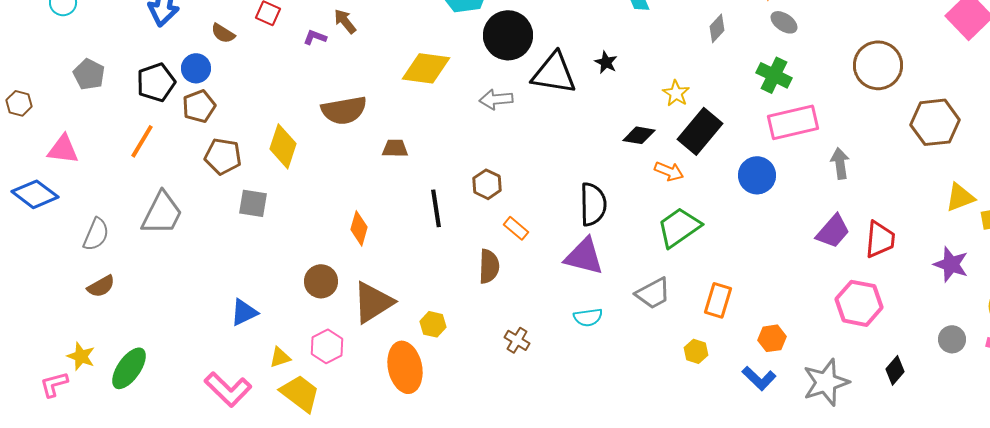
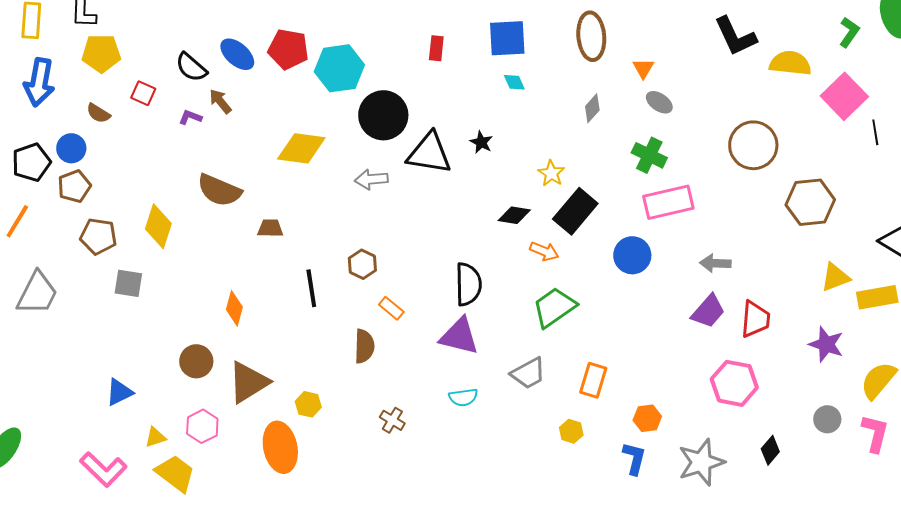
brown semicircle: (344, 110) -> (219, 190), turned 33
gray arrow: (840, 163) -> (715, 263), moved, turned -80
blue L-shape: (759, 378) -> (634, 458), turned -120

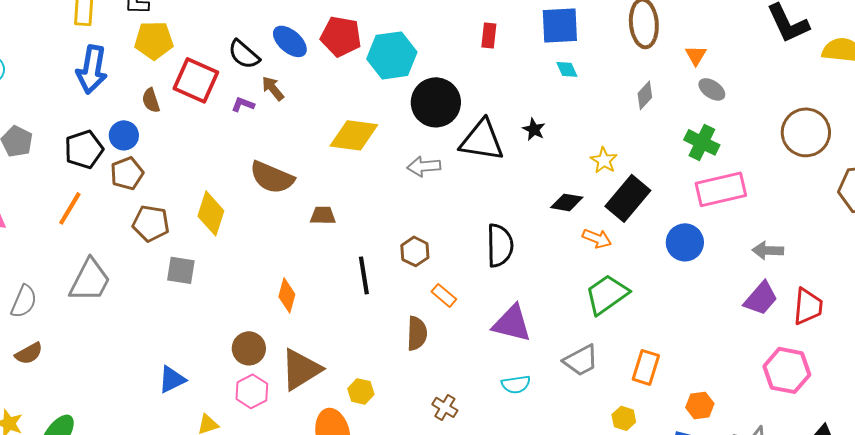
red square: (143, 93) -> (196, 80), size x1.8
brown semicircle: (98, 113) -> (151, 100), turned 40
black semicircle: (468, 284) -> (500, 245), moved
pink hexagon: (202, 426) -> (252, 391), moved

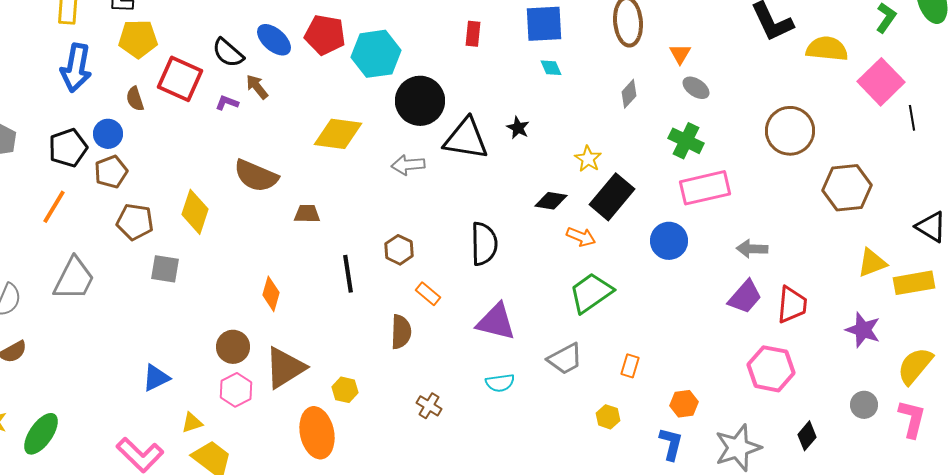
orange rectangle: (646, 367) -> (630, 366), size x0.7

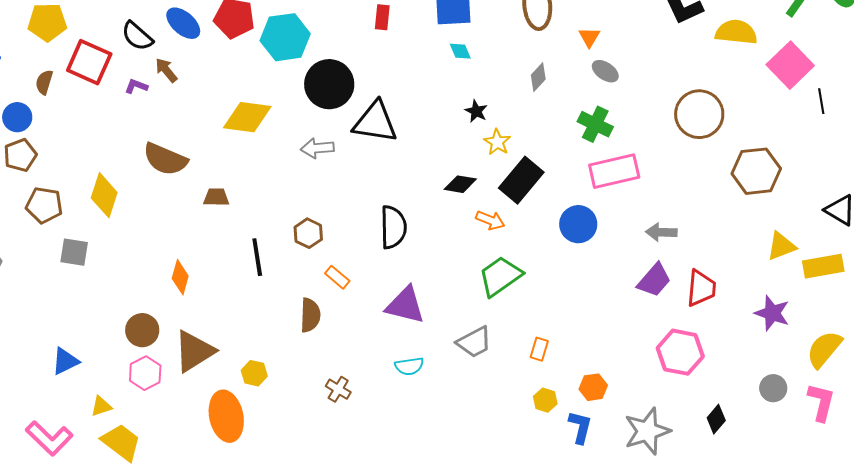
brown semicircle: (135, 99) -> (44, 82), turned 35
black star: (518, 128) -> (476, 111), moved
yellow hexagon: (608, 417) -> (545, 400), moved

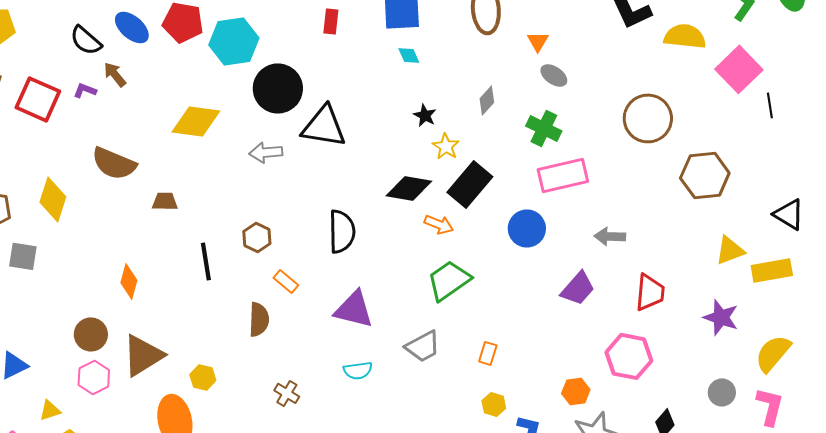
red square: (89, 62) -> (38, 99), moved
gray diamond: (538, 77) -> (487, 100), moved
black diamond: (460, 184) -> (409, 188), size x1.4
purple trapezoid: (654, 280) -> (578, 288), moved
orange hexagon: (593, 387) -> (576, 391), moved

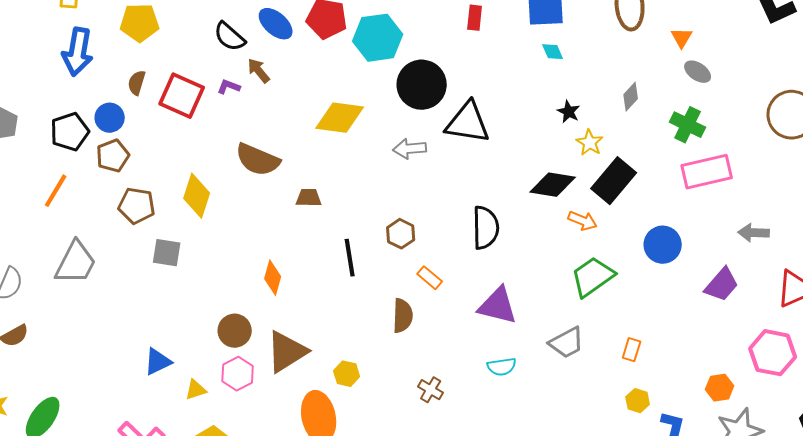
blue circle: (527, 228) -> (663, 245), moved
yellow triangle: (50, 410) -> (196, 390), moved

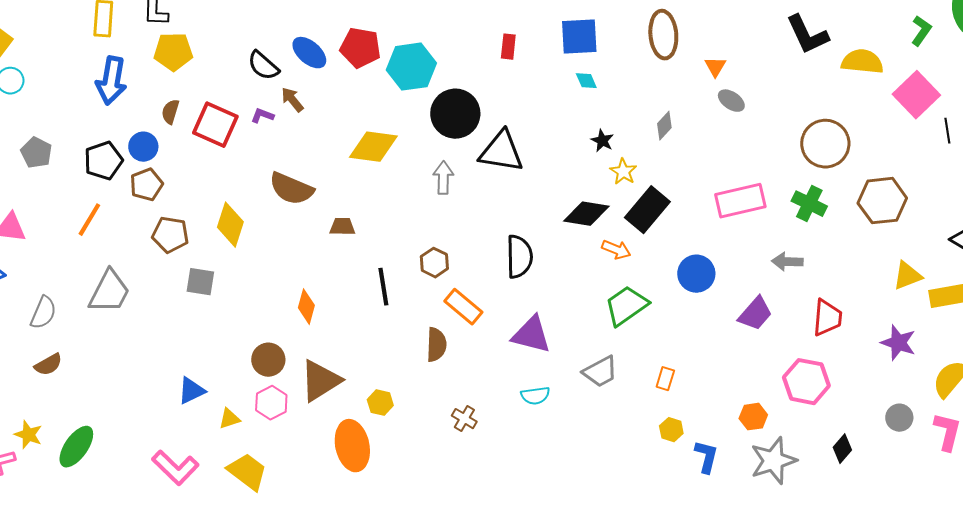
green cross: (688, 125) -> (809, 204), moved
gray arrow: (410, 149) -> (443, 178), turned 96
orange rectangle: (430, 278) -> (463, 307), size x1.5

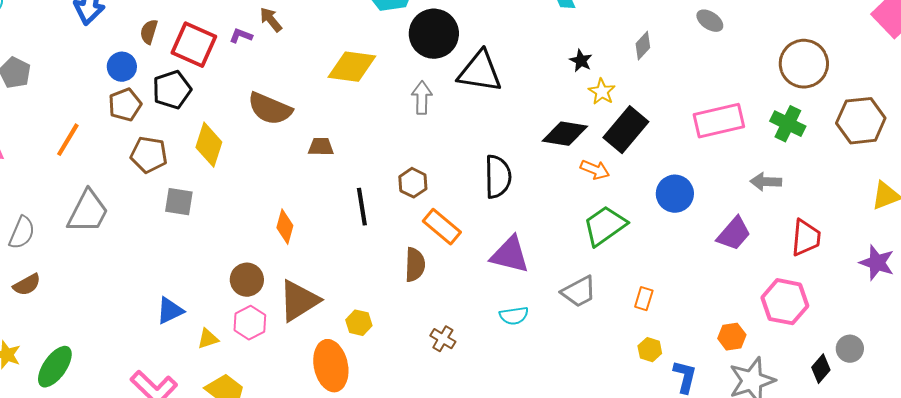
black pentagon: (103, 161) -> (172, 90), moved
gray circle: (899, 418) -> (850, 349), moved

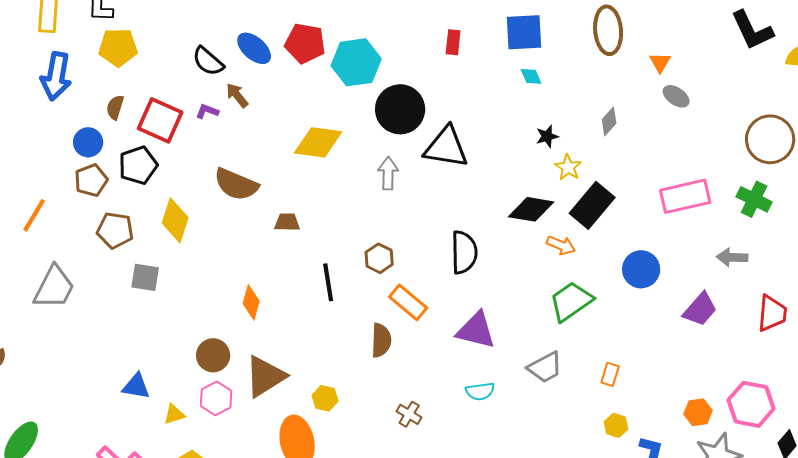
black star: (581, 61) -> (547, 136), turned 30
pink hexagon: (785, 302) -> (751, 404), moved
blue triangle: (170, 311) -> (136, 386), turned 36

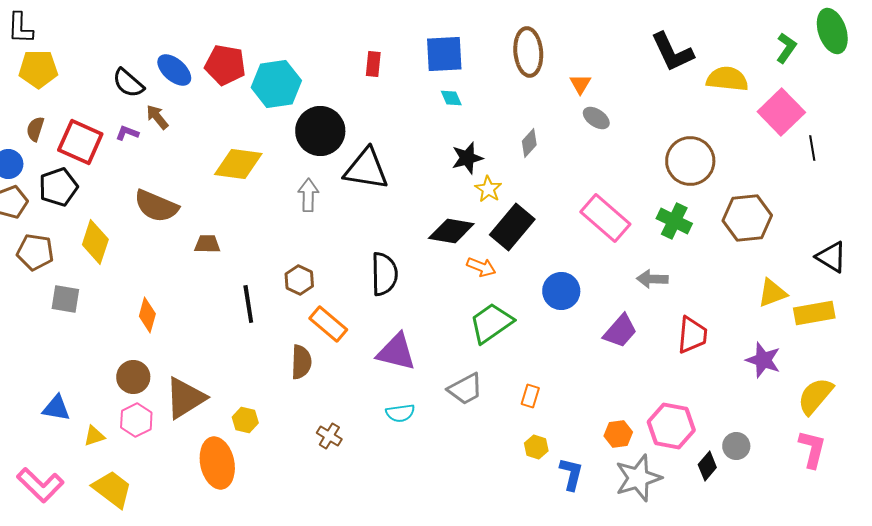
black star: (547, 136) -> (467, 158), size x1.4
pink rectangle: (685, 196) -> (605, 218), turned 54
orange diamond: (251, 302) -> (147, 315), moved

